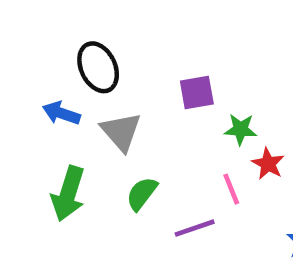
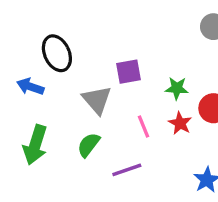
green star: (241, 129) -> (177, 88), moved
gray triangle: (121, 132) -> (97, 100), moved
pink line: (231, 189) -> (143, 127), moved

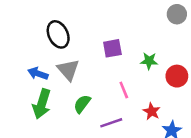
blue arrow: (30, 87) -> (38, 74), moved
gray triangle: (97, 100) -> (68, 70), moved
red star: (180, 123) -> (152, 111), moved

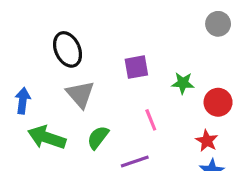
blue arrow: (38, 74) -> (23, 101), moved, turned 78
green arrow: (42, 104) -> (47, 137), turned 92
red star: (152, 111) -> (207, 141), moved

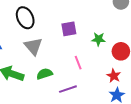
green semicircle: (98, 137) -> (45, 74), turned 35

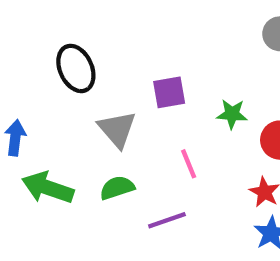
gray triangle: (33, 46) -> (117, 129), moved

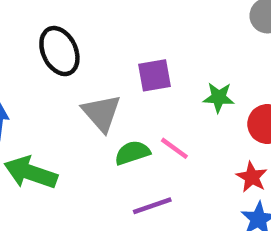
pink line: (189, 164) -> (174, 148), turned -32
green semicircle: (117, 188) -> (132, 153), moved

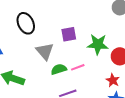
green star: (219, 97) -> (98, 44), size x1.5
pink line: (174, 148) -> (78, 67), turned -56

